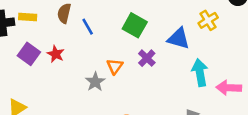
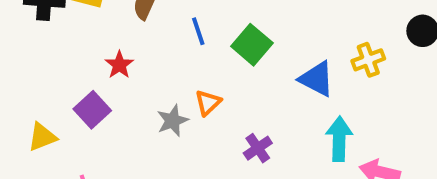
blue line: (88, 27) -> (198, 31), moved
purple square: (29, 54) -> (92, 110), moved
purple cross: (147, 58) -> (258, 148), moved

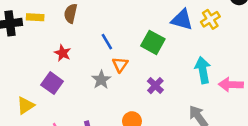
blue line: (198, 31) -> (107, 42), moved
green square: (252, 45) -> (153, 42), moved
blue triangle: (317, 79) -> (182, 20), moved

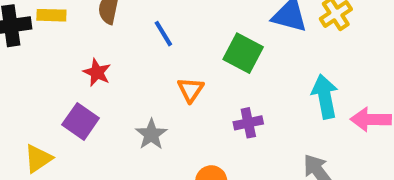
blue line: (107, 42) -> (163, 34), moved
gray star: (101, 80) -> (151, 134), moved
purple cross: (155, 86) -> (248, 123), turned 35

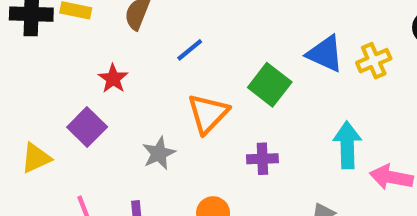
blue line: (163, 34) -> (190, 50), turned 72
orange triangle: (191, 90) -> (208, 114), size x1.5

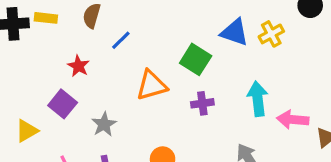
blue line: (190, 50) -> (121, 40), moved
orange triangle: (208, 114) -> (152, 85), turned 36
gray star: (159, 153) -> (104, 124), moved
purple cross: (262, 159) -> (202, 103), moved

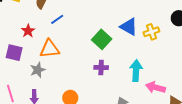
orange triangle: (152, 85) -> (50, 49), moved
purple square: (63, 104) -> (14, 53), turned -36

